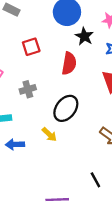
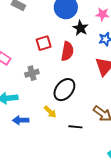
red square: (31, 47) -> (44, 43), moved
black line: (95, 180) -> (75, 127), moved, turned -56

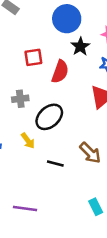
gray cross: (32, 73) -> (20, 99), moved

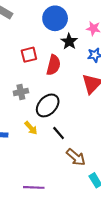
brown arrow: (90, 153) -> (76, 157), moved
black line: (55, 163) -> (59, 133), moved, turned 40

